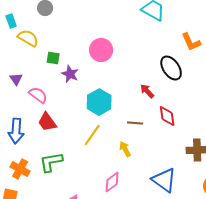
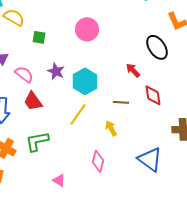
purple star: (70, 74) -> (56, 71), moved
pink diamond: (112, 182) -> (98, 161), turned -40

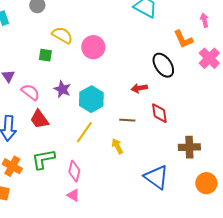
yellow semicircle: (14, 17) -> (62, 35), moved
red arrow: (133, 70) -> (139, 88), turned -56
pink diamond: (98, 161) -> (74, 171), moved
pink triangle: (59, 180) -> (73, 195), moved

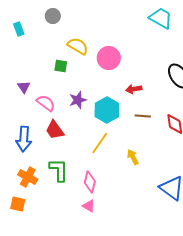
red arrow: (139, 88) -> (134, 89), moved
purple star: (62, 89) -> (78, 100), turned 30
brown line: (127, 120) -> (143, 116), moved
green L-shape: (43, 159) -> (59, 170), turned 100

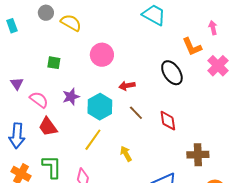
yellow semicircle: (78, 46) -> (71, 23), moved
brown line: (143, 116) -> (136, 113), turned 42

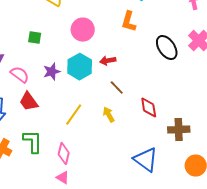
orange L-shape: (192, 47) -> (129, 22), moved, turned 40
black ellipse: (172, 73) -> (167, 48), moved
cyan hexagon: (100, 107) -> (80, 67), moved
red diamond: (168, 121) -> (149, 108), moved
yellow arrow: (126, 154) -> (109, 115), moved

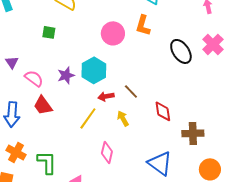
pink circle: (83, 30) -> (113, 33), moved
green square: (35, 38) -> (49, 32), moved
red arrow: (108, 61) -> (106, 96), moved
green L-shape: (33, 142) -> (47, 162), moved
pink diamond: (64, 154) -> (107, 152), moved

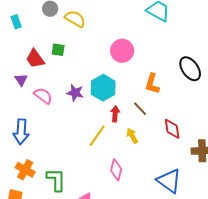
orange L-shape: (143, 25) -> (152, 84), moved
purple star: (66, 75) -> (75, 93), turned 30
red arrow: (106, 96) -> (115, 114), turned 105
red trapezoid: (43, 105) -> (35, 59), moved

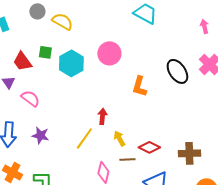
cyan hexagon: (103, 88) -> (71, 63), moved
purple star: (75, 93) -> (40, 135), moved
brown line: (140, 109) -> (127, 159), moved, turned -49
red diamond: (172, 129) -> (149, 147), moved, turned -55

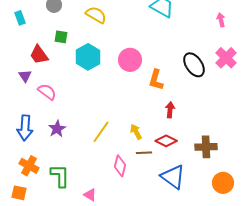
yellow semicircle: (62, 21) -> (96, 15), moved
green square: (45, 52) -> (61, 37), moved
pink circle: (109, 53) -> (130, 60), moved
red arrow: (102, 116) -> (170, 110), moved
purple star: (40, 135) -> (57, 129), turned 30

